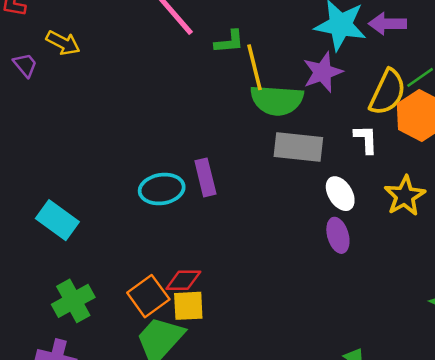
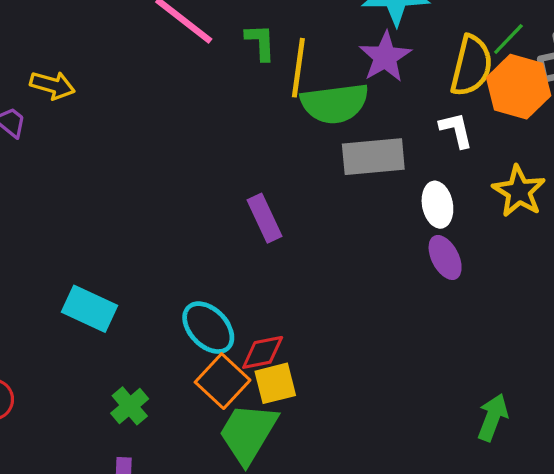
green L-shape: (229, 42) -> (260, 42), turned -76
yellow line: (254, 67) -> (298, 68), turned 33
cyan ellipse: (162, 189) -> (208, 328), moved, turned 66
white ellipse: (340, 194) -> (437, 205), turned 32
green cross: (73, 301) -> (130, 406), size x0.7

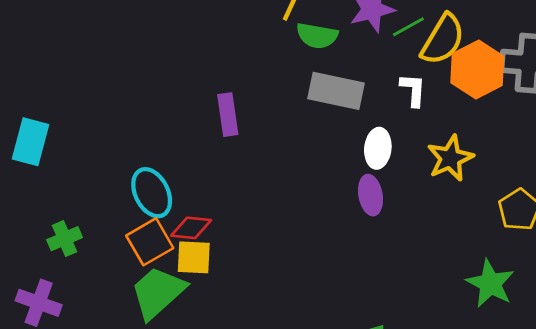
green line: (508, 39) -> (408, 27), moved
green semicircle: (335, 103) -> (317, 36), size x0.7
cyan rectangle: (90, 309) -> (30, 142), moved, turned 63

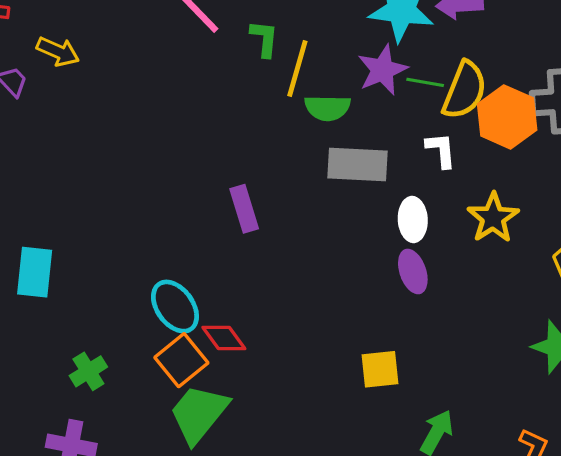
green line: (408, 27) -> (425, 82), turned 48
red diamond: (191, 228) -> (224, 338), turned 57
yellow square: (194, 257) -> (380, 369), moved

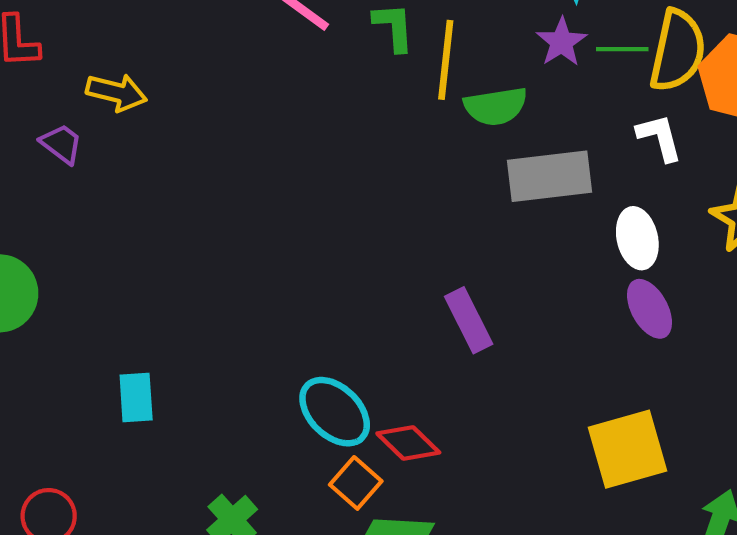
purple star: (383, 70) -> (562, 42), size x0.7
purple rectangle: (244, 209) -> (469, 320), moved
cyan rectangle: (35, 272) -> (136, 397), size x0.7
orange square: (181, 360) -> (356, 483), size x0.7
yellow square: (380, 369) -> (627, 449), size x1.4

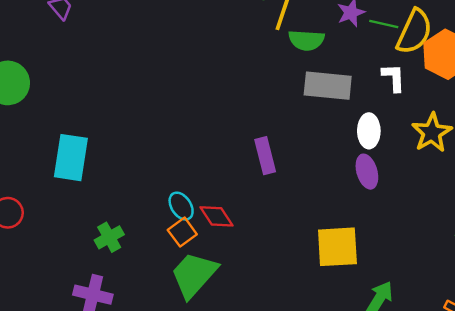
cyan rectangle: (136, 397) -> (71, 158), size x1.6
cyan ellipse: (335, 412) -> (181, 206), moved, size x0.7

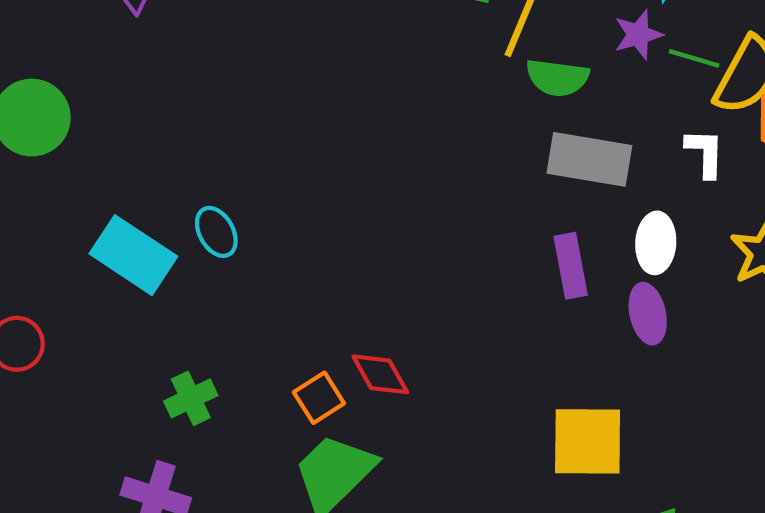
purple rectangle: (265, 156) -> (571, 266), moved
cyan rectangle: (71, 158) -> (133, 255), turned -69
cyan ellipse: (181, 206) -> (216, 232), moved

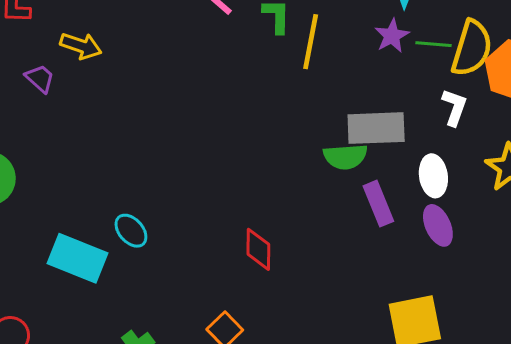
green semicircle: (557, 78) -> (345, 157), moved
white L-shape: (705, 153) -> (454, 107), turned 30
red diamond: (380, 374) -> (258, 249), moved, turned 42

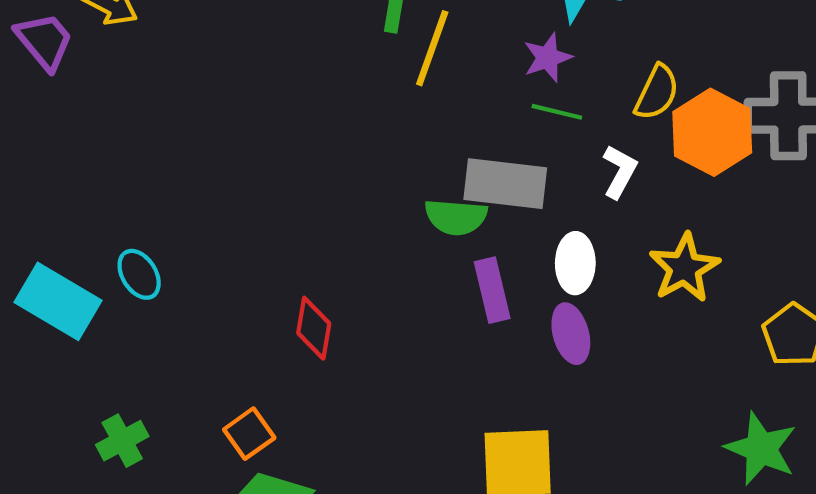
green line: (434, 44) -> (557, 112), moved
yellow semicircle: (472, 48) -> (657, 92), size x0.7
purple trapezoid: (40, 78) -> (44, 41), size x1.4

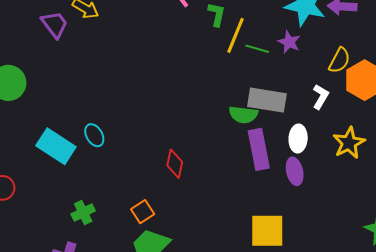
purple star: (547, 58) -> (289, 42), turned -30
green line: (557, 112) -> (257, 49), moved
purple rectangle: (492, 290) -> (259, 149), size x1.4

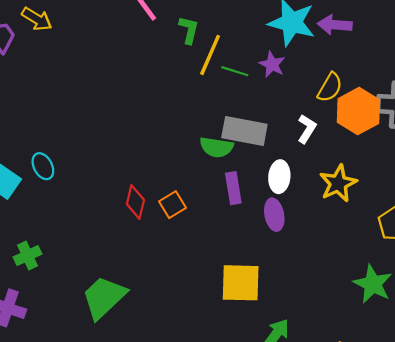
purple rectangle: (259, 149) -> (233, 188), size x0.7
orange square: (143, 212) -> (173, 205), moved

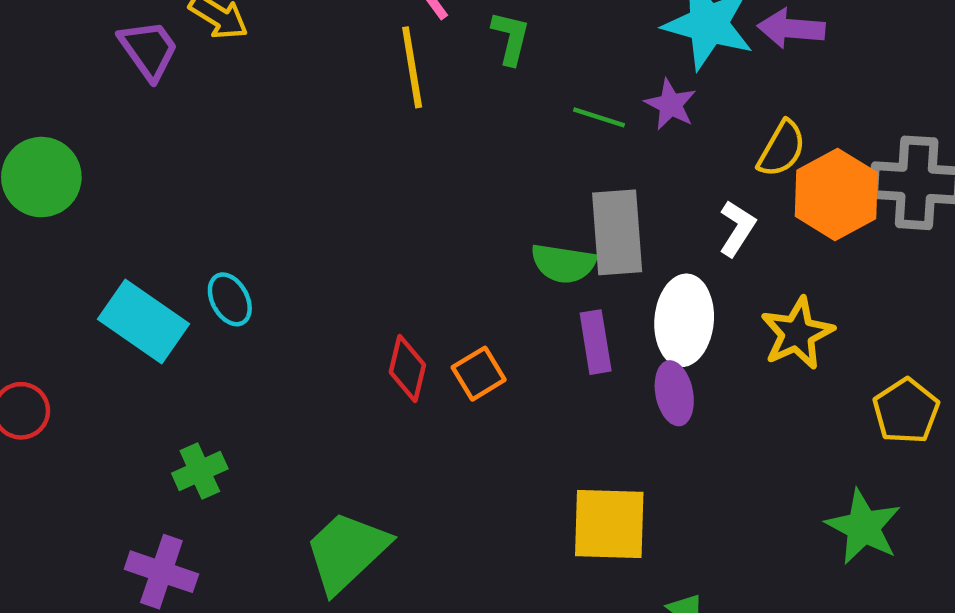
yellow line: (210, 55) -> (412, 67), moved, turned -33
gray rectangle: (244, 131) -> (617, 232), turned 75
white ellipse: (279, 177) -> (684, 320), size x1.4

